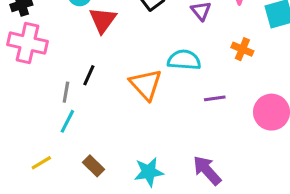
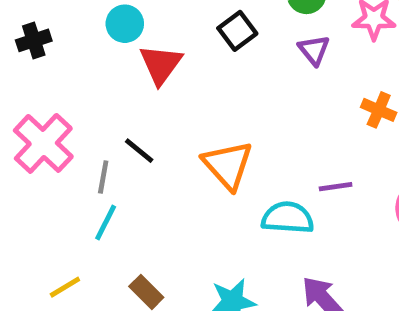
pink cross: (28, 43) -> (43, 143), moved, turned 30
cyan semicircle: (184, 60) -> (288, 218), moved
black line: (89, 75) -> (139, 151), turned -75

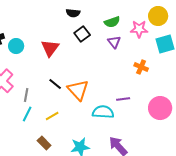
cyan circle: (125, 24) -> (16, 46), moved
black line: (139, 151) -> (55, 84), moved
yellow line: (65, 287) -> (52, 116), moved

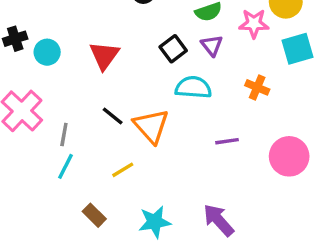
black square: (82, 34) -> (173, 49), moved
cyan semicircle: (103, 112) -> (193, 87), moved
yellow line: (52, 116) -> (123, 170), moved

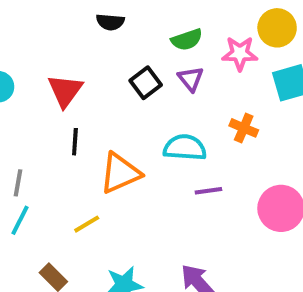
cyan semicircle: (193, 87) -> (185, 148), moved
black line: (113, 116) -> (75, 142), moved, turned 55
orange triangle: (151, 126) -> (120, 173), turned 48

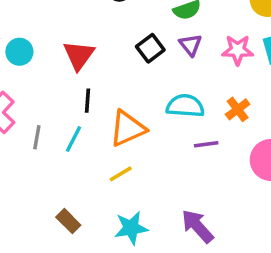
pink star: (240, 53) -> (238, 50), moved
orange cross: (244, 128) -> (238, 109), moved, turned 30
cyan line: (20, 220) -> (74, 139), moved
yellow line: (87, 224) -> (121, 174), moved

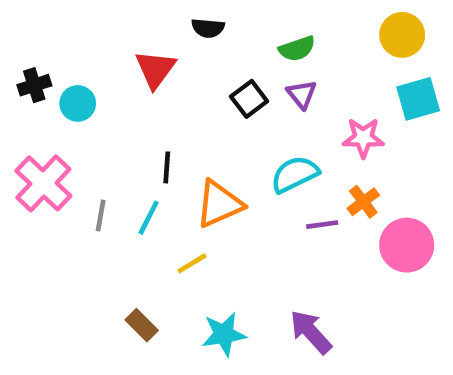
pink star: (238, 50) -> (363, 138), moved
red triangle: (79, 55) -> (155, 69), moved
cyan semicircle: (185, 106) -> (295, 174), turned -30
orange cross: (238, 109) -> (363, 202), moved
yellow line: (121, 174) -> (192, 263), moved

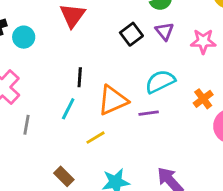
pink star: (363, 138) -> (203, 41), moved
gray line: (101, 215) -> (27, 125), moved
purple line: (322, 225) -> (149, 113), moved

